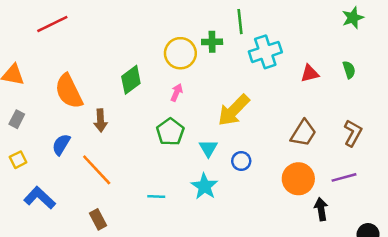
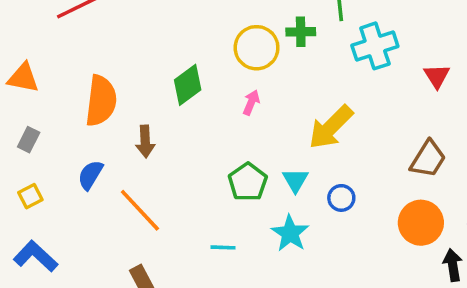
red triangle: (310, 74) -> (437, 76), turned -48
orange semicircle: (69, 91) -> (101, 101), turned -147
green pentagon: (170, 132) -> (248, 182), moved
blue L-shape: (40, 198) -> (36, 256), moved

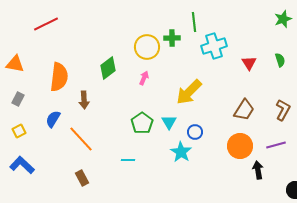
cyan star: (290, 233) -> (181, 152), moved

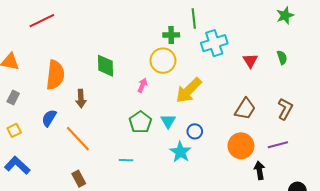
yellow circle: (147, 47) -> (163, 61), moved
green diamond: (108, 68) -> (106, 66), turned -55
pink arrow: (144, 78) -> (142, 85), moved

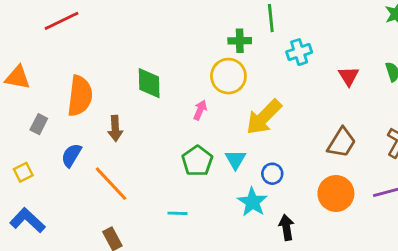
cyan cross: (214, 43) -> (299, 52), size x0.7
gray rectangle: (13, 98) -> (39, 124), moved
black arrow: (259, 170) -> (286, 227), moved

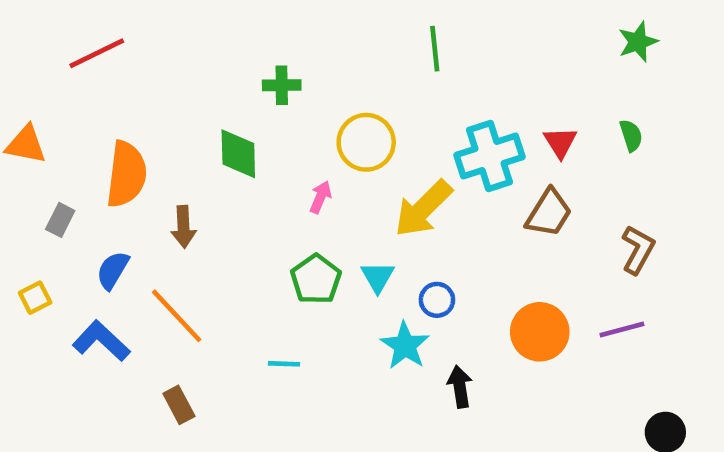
green cross: (240, 41) -> (282, 85), moved
cyan cross: (299, 52) -> (489, 156), moved, size x1.6
brown trapezoid: (342, 143) -> (549, 213), moved
blue L-shape: (28, 220) -> (101, 341), moved

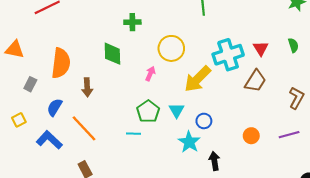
orange circle: (540, 332) -> (251, 136), size x0.6
cyan line: (284, 364) -> (133, 134), moved

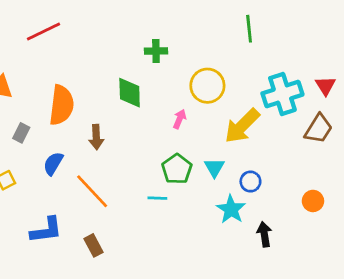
blue L-shape: (49, 140) -> (46, 230), moved, turned 130

